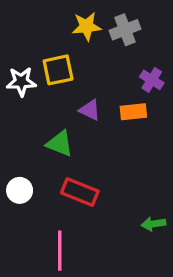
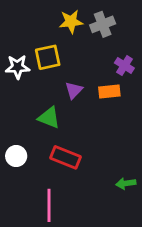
purple triangle: (90, 110) -> (74, 90), turned 48

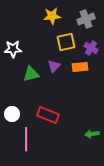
gray cross: (103, 24) -> (86, 19), moved
yellow square: (48, 57) -> (66, 42), moved
green triangle: (49, 118) -> (31, 74), moved, turned -36
pink line: (49, 205) -> (26, 139), moved

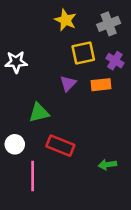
yellow star: (52, 16) -> (66, 20), turned 30
green triangle: (31, 74) -> (39, 113), moved
green arrow: (92, 134) -> (107, 165), moved

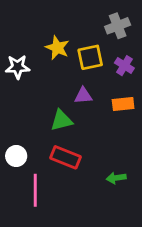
yellow star: (66, 20) -> (57, 48), moved
purple triangle: (68, 83) -> (83, 96), moved, turned 42
orange rectangle: (101, 85) -> (123, 104), moved
green triangle: (39, 113) -> (61, 120), moved

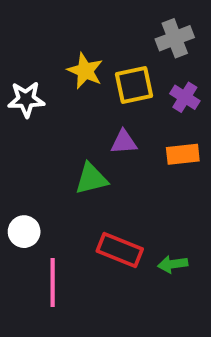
red rectangle: (66, 157) -> (120, 250), moved

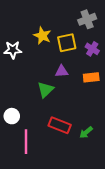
green triangle: (91, 179) -> (45, 90), turned -30
green arrow: (173, 264) -> (86, 132), turned -32

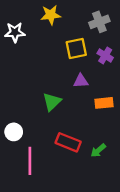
yellow star: (42, 36) -> (51, 15), moved, turned -30
white star: (13, 50) -> (15, 32), moved
purple triangle: (62, 71) -> (81, 81), moved
orange rectangle: (91, 77) -> (104, 103), moved

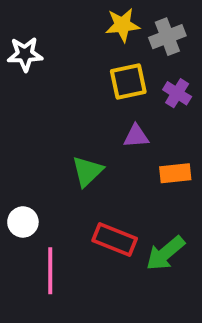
yellow star: (51, 15) -> (122, 25), moved
green arrow: (98, 150) -> (165, 253), size x1.5

